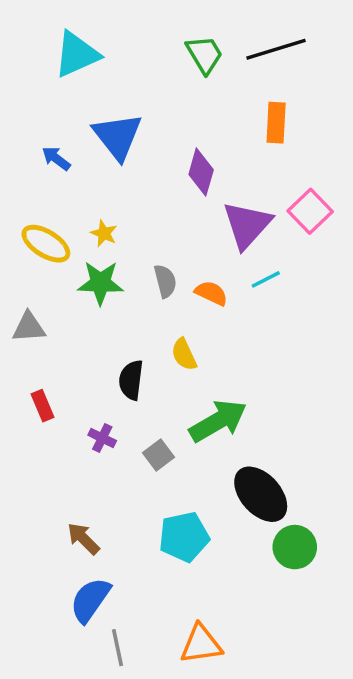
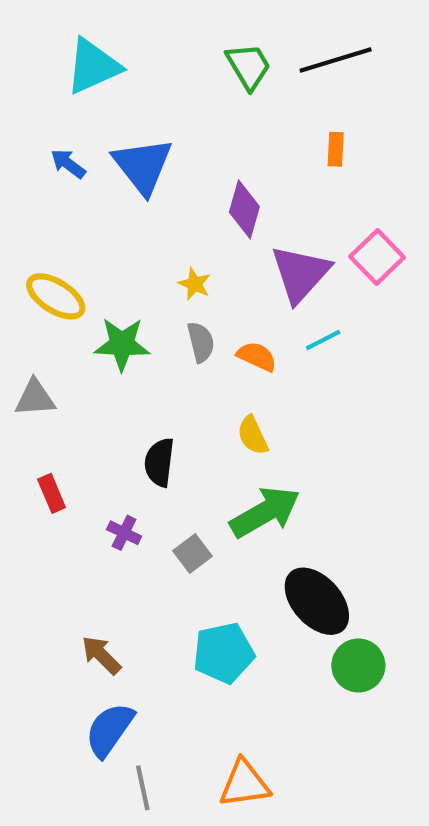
orange rectangle: (276, 123) -> (336, 149), size x0.7
blue arrow: (56, 158) -> (68, 164), moved
yellow star: (104, 233) -> (195, 284), moved
yellow semicircle: (184, 354) -> (253, 435), moved

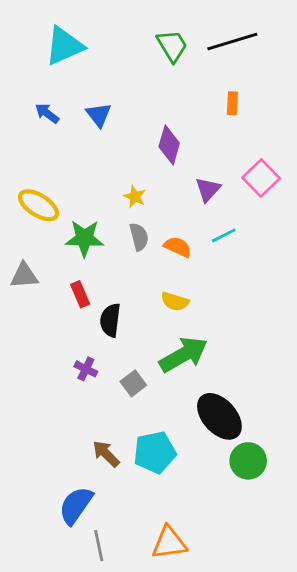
blue triangle: (143, 166) -> (99, 115), size x0.6
purple triangle: (300, 274) -> (208, 189), size x0.6
yellow semicircle: (253, 435) -> (175, 301), turned -48
red rectangle: (52, 493) -> (80, 294), moved
brown arrow: (101, 655) -> (106, 454), moved

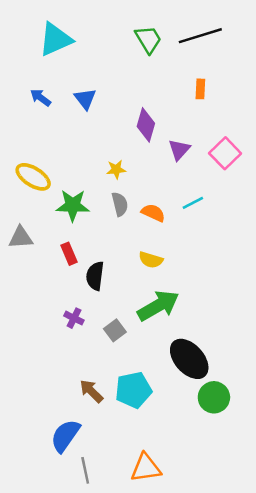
purple triangle: (208, 189) -> (179, 150), moved
yellow star: (135, 197) -> (116, 169), turned -30

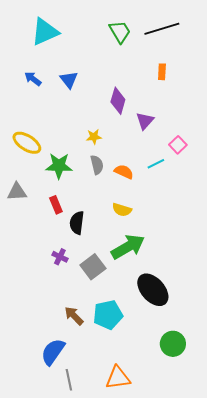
pink square: (225, 153) -> (178, 145), moved, size x0.7
gray square: (115, 330) -> (93, 267), size x1.4
green circle: (214, 397) -> (173, 344), moved

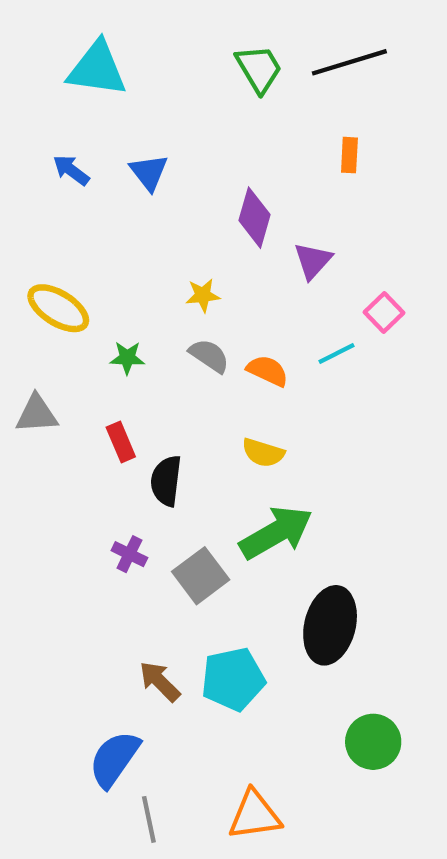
cyan triangle: (45, 32) -> (97, 69), turned 32
gray semicircle: (97, 165) -> (209, 356), turned -42
green star: (59, 166) -> (127, 358), size x0.6
black ellipse: (153, 290) -> (330, 625), turned 56

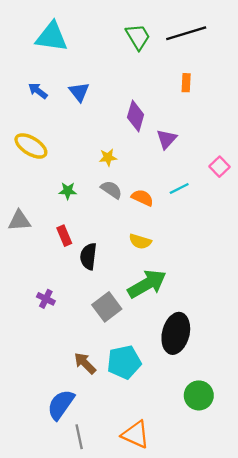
yellow ellipse: (58, 308) -> (31, 146), moved
pink square: (384, 313) -> (219, 167), moved
purple cross: (129, 554) -> (46, 299), moved
orange triangle: (255, 815) -> (136, 435), turned 32

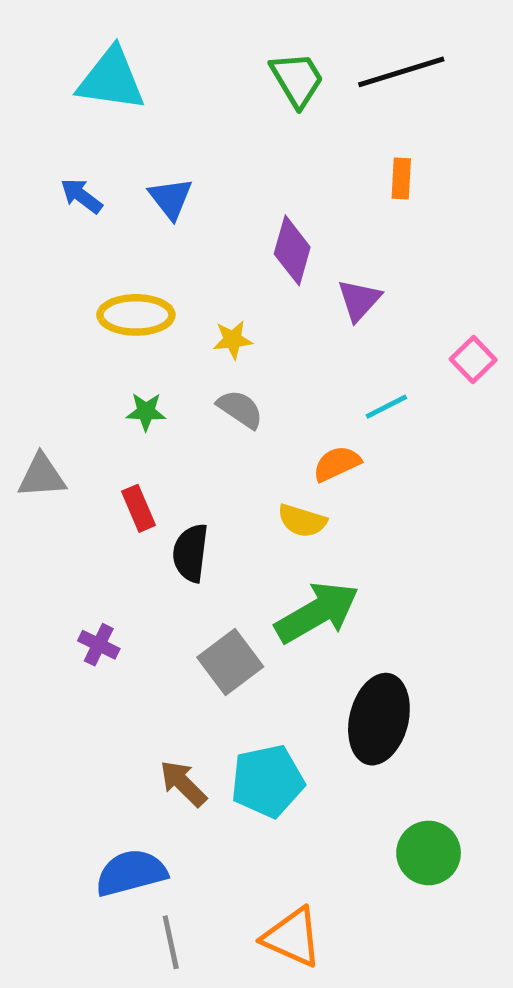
yellow ellipse: (31, 146) -> (136, 315), moved, turned -32
orange semicircle: (142, 198) -> (337, 464), moved, turned -50
blue semicircle: (61, 405) -> (131, 873), turned 40

